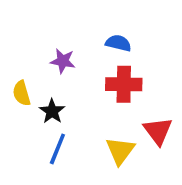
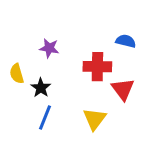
blue semicircle: (118, 43) -> (126, 41), moved
red triangle: (158, 131) -> (123, 89), moved

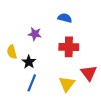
blue semicircle: (126, 41) -> (65, 18), moved
red triangle: (123, 89) -> (89, 73), moved

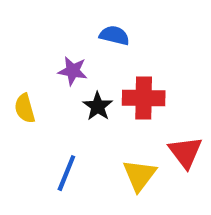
blue semicircle: (65, 18) -> (114, 35), moved
black star: (29, 62) -> (98, 106), moved

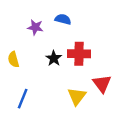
purple star: (73, 71) -> (35, 27), moved
blue line: (66, 173) -> (23, 99), moved

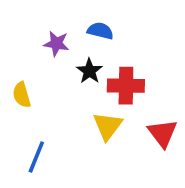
black star: (54, 58) -> (89, 71), moved
yellow triangle: (77, 96) -> (108, 126), moved

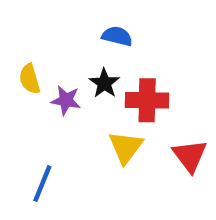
purple star: (56, 44) -> (66, 100), moved
yellow semicircle: (22, 95) -> (30, 79), moved

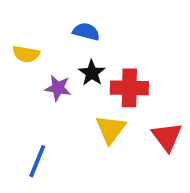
blue semicircle: (117, 36) -> (86, 32), moved
yellow semicircle: (30, 79) -> (26, 54), moved, turned -64

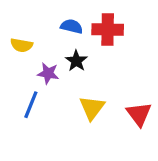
red cross: (129, 88) -> (108, 30), moved
blue line: (37, 161) -> (31, 105), moved

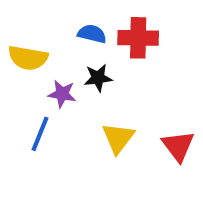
yellow semicircle: (22, 45) -> (28, 58), size x1.4
black star: (76, 61) -> (98, 78), turned 30

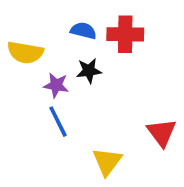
blue line: (40, 134) -> (58, 122), moved, turned -48
yellow triangle: (118, 138) -> (107, 162), moved

